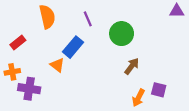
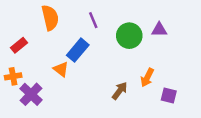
purple triangle: (177, 11) -> (159, 30), moved
brown arrow: (132, 66) -> (120, 91), moved
purple cross: (29, 89) -> (31, 94), turned 35
orange arrow: (138, 98) -> (147, 78), moved

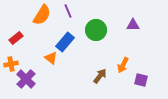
orange semicircle: (50, 18) -> (42, 15), turned 45
purple line: (93, 20) -> (68, 11), moved
green circle: (129, 36) -> (96, 30), moved

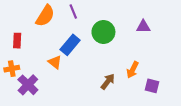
red rectangle: (16, 38) -> (17, 41), turned -48

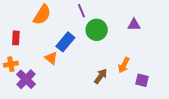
purple line: (73, 11) -> (81, 11), moved

